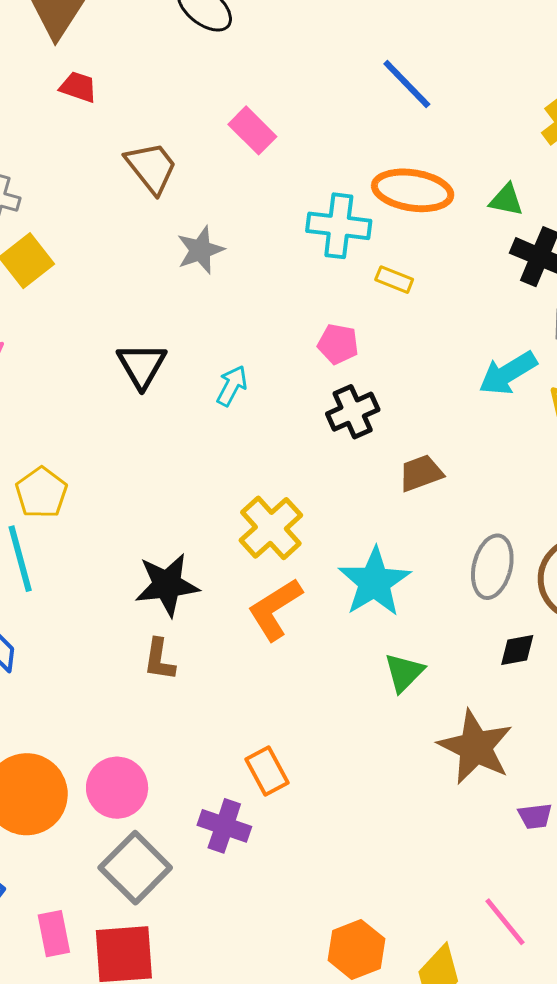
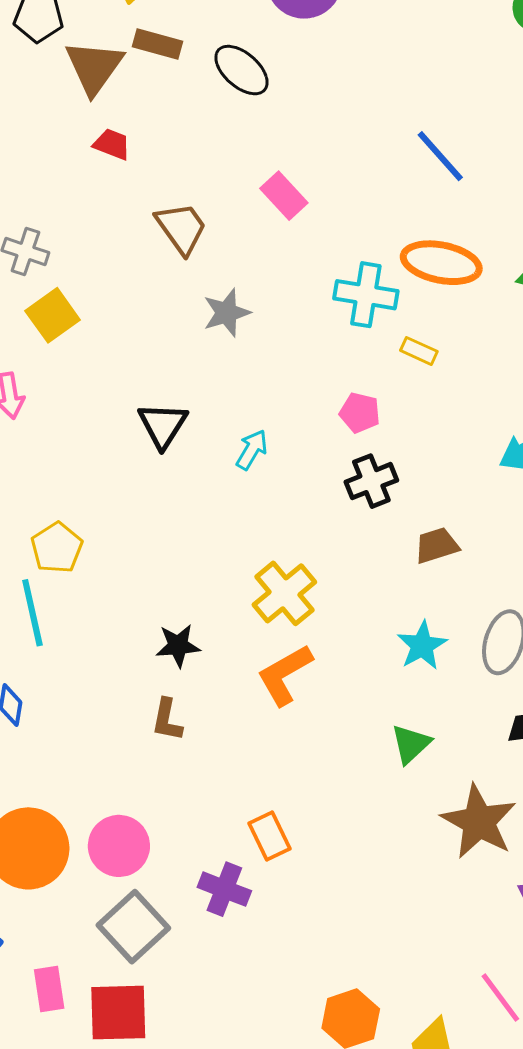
cyan star: (374, 582) -> (422, 646), moved, size x0.7
black star: (167, 585) -> (178, 646), size x0.7

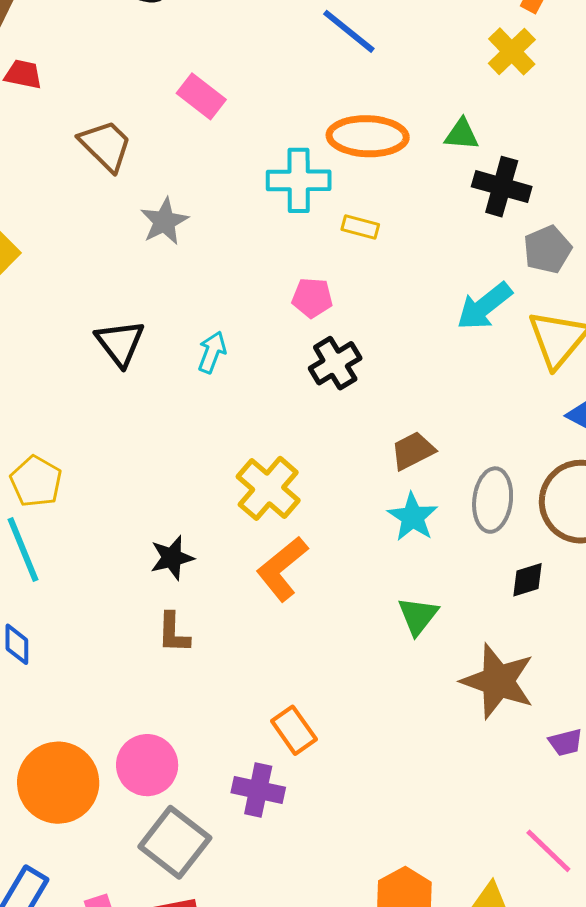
brown trapezoid: (437, 545) -> (413, 451), moved

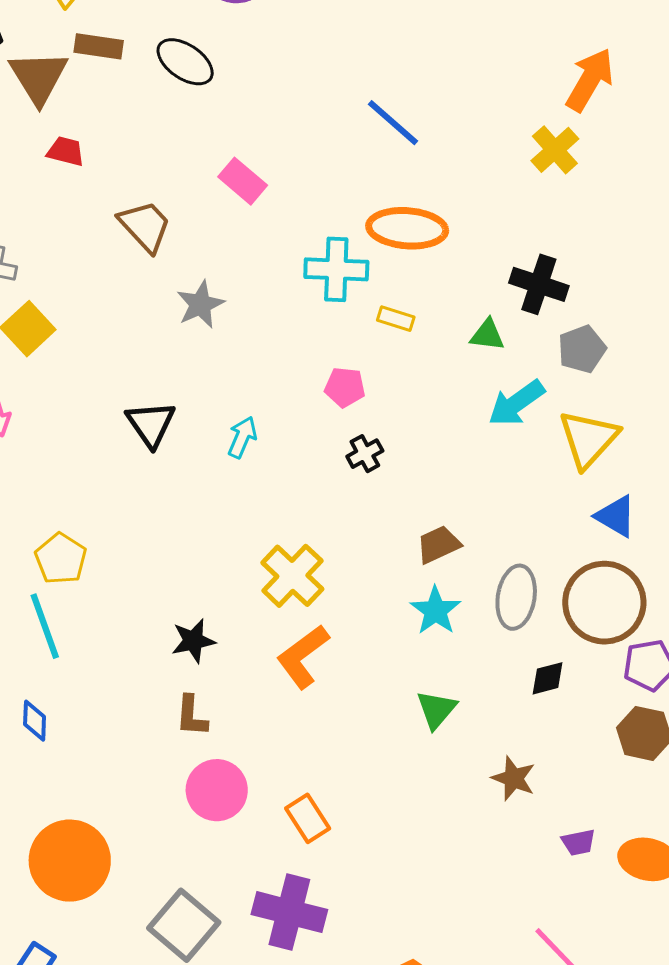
green triangle: (462, 134) -> (487, 335), moved
black cross: (335, 363) -> (365, 454), size x0.7
brown star: (498, 681) -> (514, 778), size x0.6
pink circle: (147, 765) -> (217, 790), moved
purple cross: (258, 790) -> (289, 912), moved, size x1.4

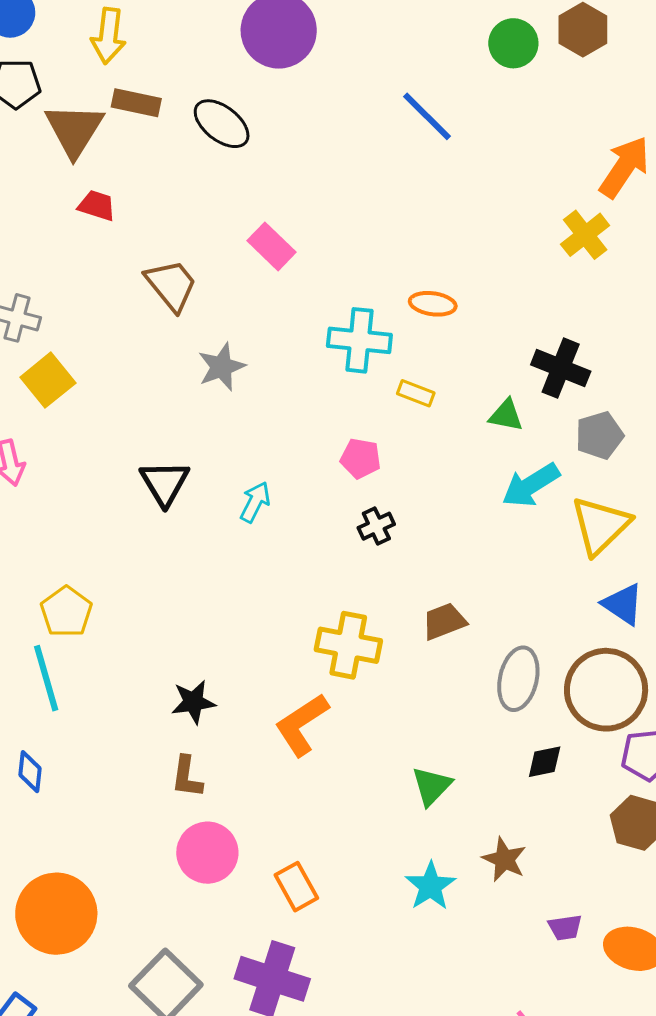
blue line: (393, 123) -> (427, 116), moved
orange ellipse: (407, 228) -> (433, 304), size x0.6
yellow cross: (292, 576) -> (348, 645), moved, turned -36
cyan star: (435, 611) -> (430, 886), moved

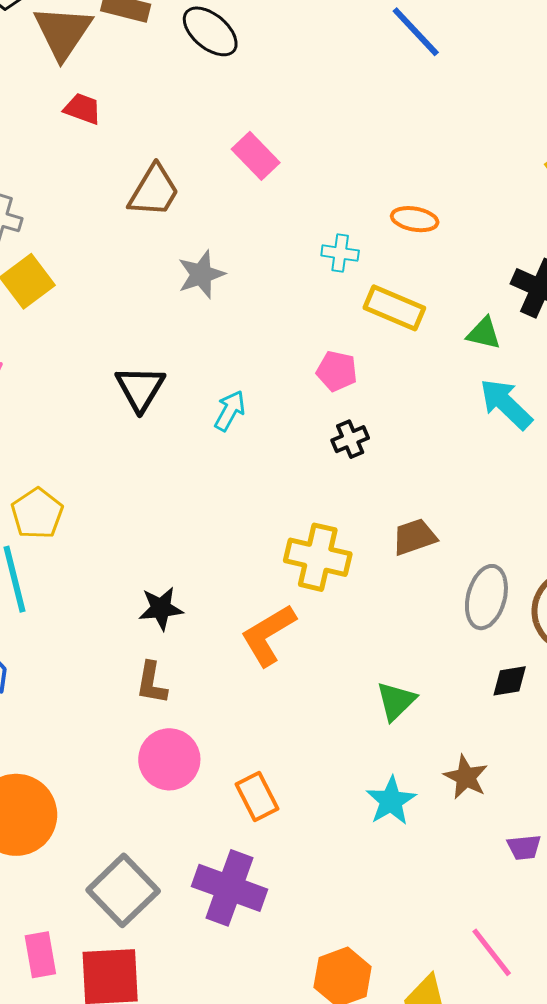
brown trapezoid: (171, 285) -> (154, 191), turned 68
cyan cross: (359, 340) -> (340, 253), size x0.6
yellow rectangle: (416, 393) -> (394, 308), size x1.6
cyan arrow: (531, 485) -> (506, 404), turned 74

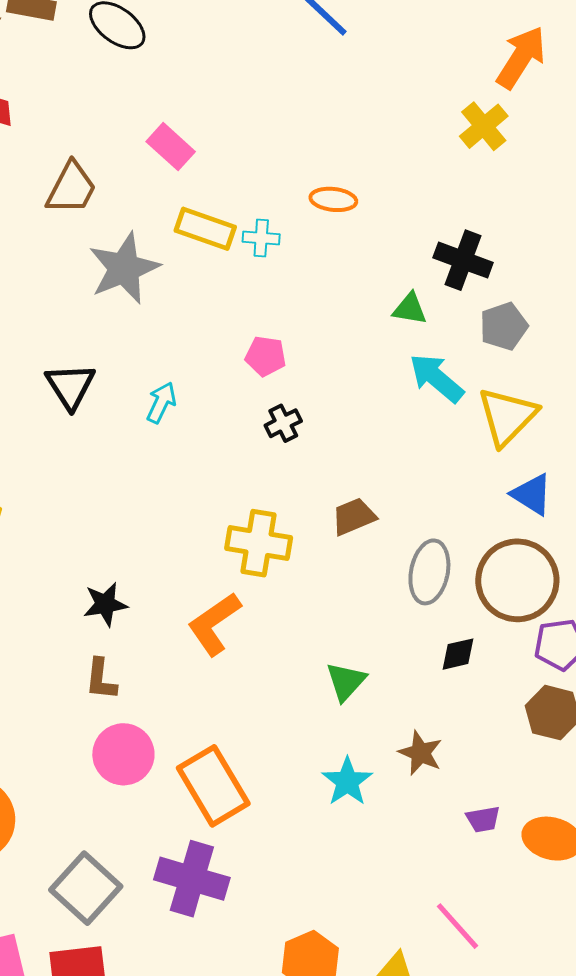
gray star: (201, 274) -> (124, 268), size x1.5
yellow rectangle: (394, 308) -> (205, 229), moved
orange rectangle: (257, 797) -> (213, 786), size x1.6

